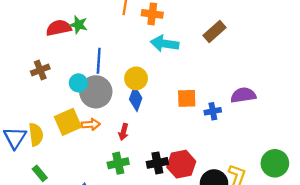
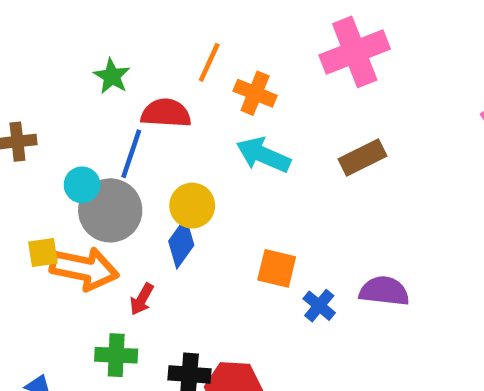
red semicircle: (59, 28) -> (166, 113), moved
blue cross: (213, 111) -> (319, 306), turned 35
yellow square: (68, 122) -> (43, 252), size x0.6
orange arrow: (91, 124) -> (84, 269), size x1.8

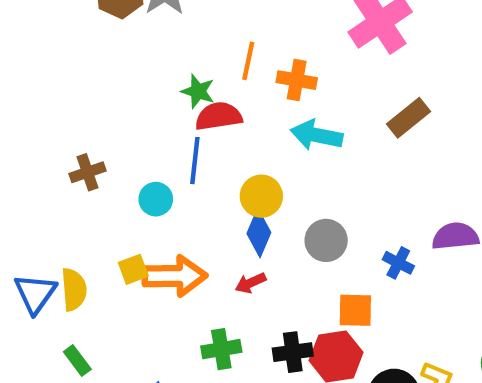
green star: (112, 76) -> (198, 91), moved
gray circle: (110, 210) -> (326, 240), moved, size x0.7
orange square: (277, 268) -> (355, 310), moved
red arrow: (142, 299) -> (250, 283), moved, turned 48

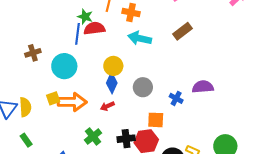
blue line: (195, 161) -> (78, 34), moved
cyan circle: (156, 199) -> (64, 66), size x1.6
green cross: (221, 349) -> (93, 136), turned -30

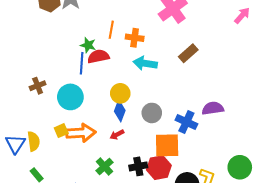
blue cross: (176, 98) -> (186, 122), size x1.5
orange square: (156, 120) -> (167, 145), size x1.5

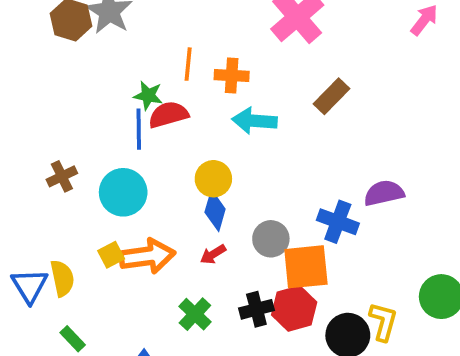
gray circle: (152, 113) -> (271, 239), moved

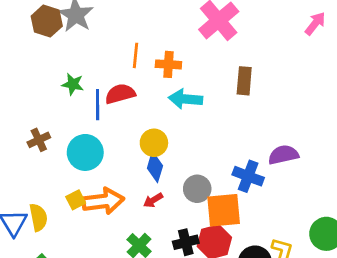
green star: (148, 95) -> (73, 84), moved
brown rectangle: (332, 96) -> (244, 81), turned -40

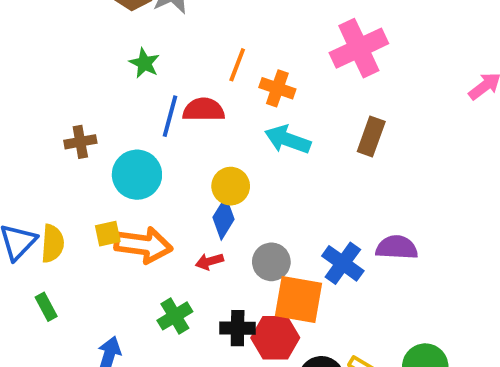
green star: (73, 84) -> (144, 63), moved

